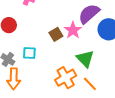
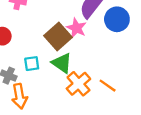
brown square: (56, 34) -> (58, 36), size x1.6
green triangle: (85, 59) -> (62, 63), moved

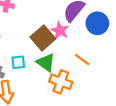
orange cross: (78, 84) -> (61, 82), turned -30
orange line: (108, 86) -> (82, 59), moved

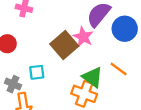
orange line: (82, 59) -> (119, 69), moved
green triangle: (46, 62) -> (93, 77), moved

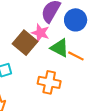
green triangle: (93, 77) -> (60, 48), moved

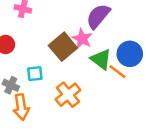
blue circle: (76, 20) -> (130, 54), moved
orange cross: (49, 82) -> (68, 95), moved, turned 30

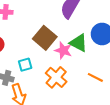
pink star: (82, 39) -> (63, 50), moved
orange line: (118, 72) -> (95, 77), moved

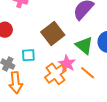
pink star: (63, 50) -> (67, 64), moved
orange line: (95, 77) -> (88, 73), moved

